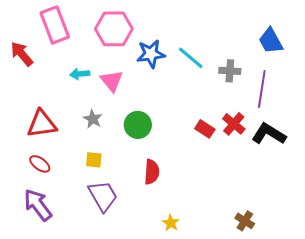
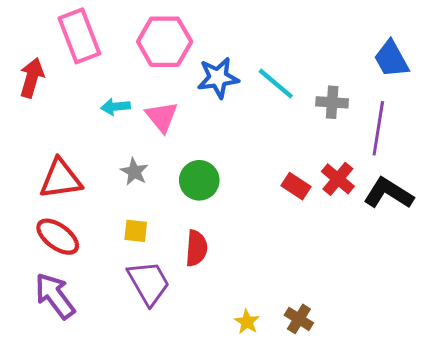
red arrow: (22, 54) -> (32, 78), turned 56
red ellipse: (40, 164) -> (58, 237), size x1.4
red semicircle: (152, 172) -> (196, 248), moved
brown cross: (245, 221) -> (299, 319), moved

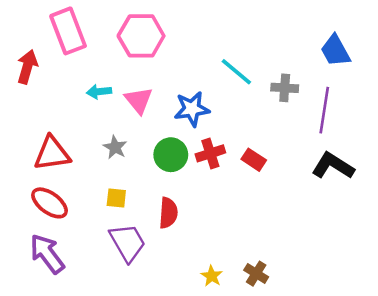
blue star: (218, 78) -> (192, 109), moved
red cross: (338, 179) -> (210, 153), moved, turned 32

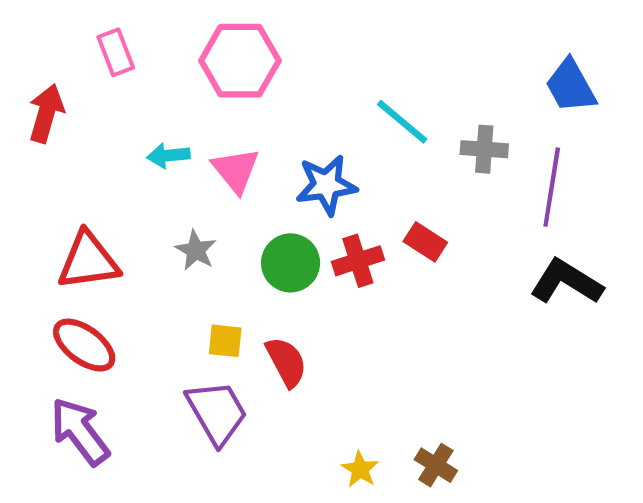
pink rectangle: (68, 31) -> (116, 52), size x0.6
red rectangle: (254, 160) -> (425, 242), moved
yellow square: (116, 198) -> (225, 341), moved
red semicircle: (168, 213) -> (286, 362), turned -32

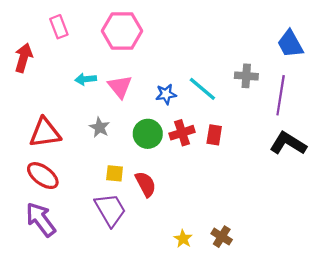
cyan line: (402, 122) -> (202, 89), moved
blue star: (326, 185) -> (166, 94), size x0.7
red rectangle: (425, 242) -> (214, 135), moved, turned 66

